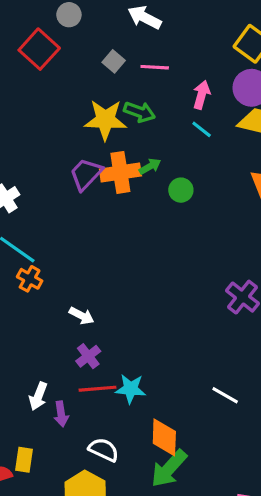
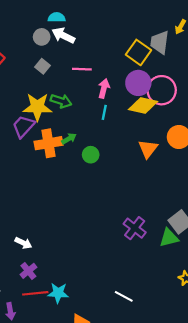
gray circle: (69, 15) -> (42, 37), moved
pink line: (155, 67) -> (82, 69), moved
cyan line: (202, 129) -> (104, 112), turned 64
purple trapezoid: (86, 174) -> (23, 126), moved

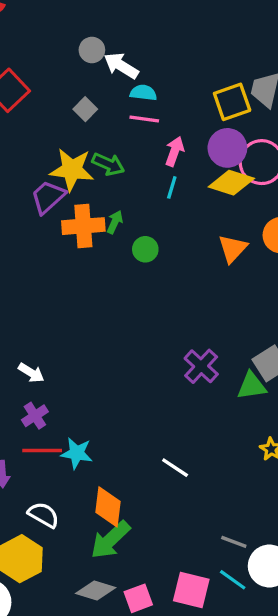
cyan semicircle: (57, 17) -> (143, 93), moved
gray circle: (42, 37) -> (92, 50), moved
yellow square: (139, 52) -> (232, 102), turned 30
green arrow: (69, 139) -> (115, 222), turned -40

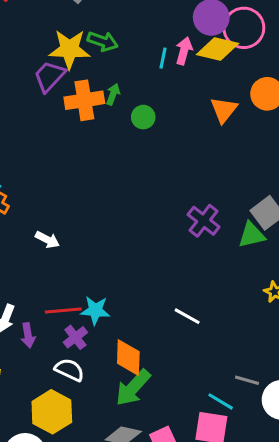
pink arrow: (175, 151) -> (184, 51), moved
purple cross: (35, 416) -> (75, 337), moved
cyan line: (233, 580) -> (221, 401), moved

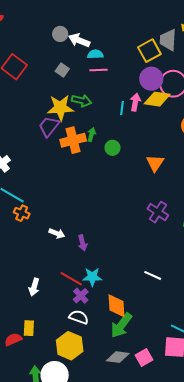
orange triangle: (224, 110) -> (155, 163), moved
red line: (63, 311) -> (71, 279), turned 40
purple arrow: (28, 335) -> (82, 243), moved

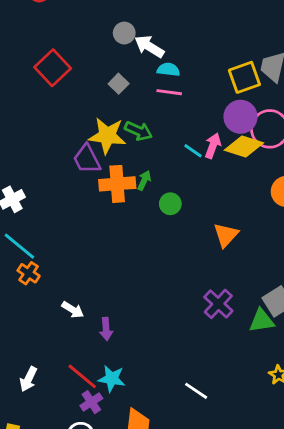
cyan line: (122, 108) -> (193, 151), turned -72
purple trapezoid: (49, 126) -> (87, 159), turned -75

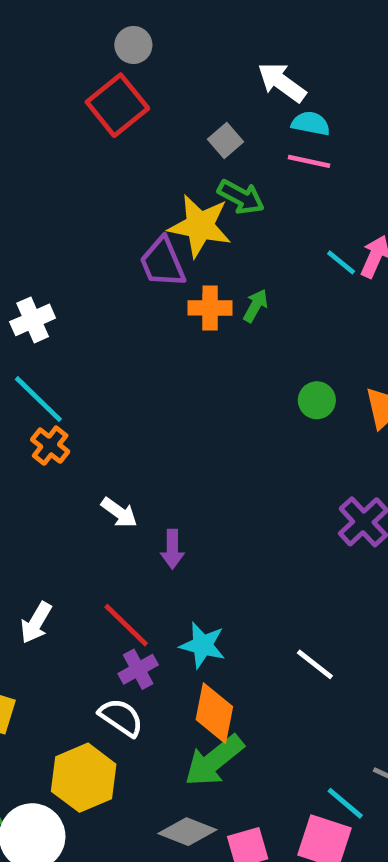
gray circle: (124, 33) -> (133, 45), moved
green arrow: (138, 131) -> (241, 197), moved
orange cross: (117, 184) -> (210, 308), size x0.7
green circle: (170, 204) -> (317, 400), moved
cyan star: (112, 379) -> (203, 645), moved

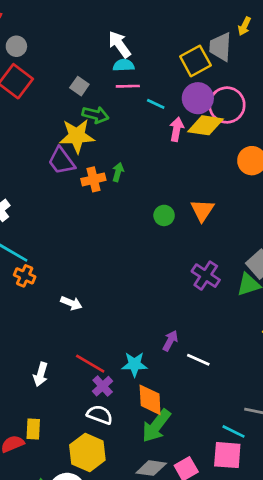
white arrow: (282, 82) -> (119, 44), moved, turned 32
cyan line: (341, 262) -> (156, 104), moved
purple arrow: (172, 549) -> (170, 341), moved, turned -138

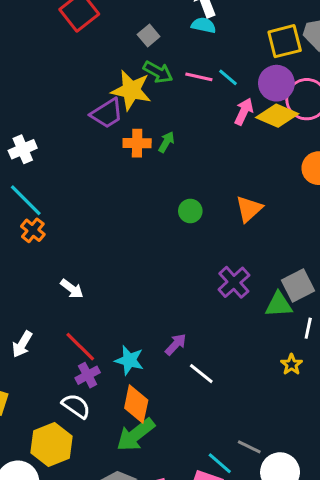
pink line: (128, 86) -> (199, 77), moved
purple trapezoid: (61, 161) -> (107, 113), turned -100
green circle: (164, 215) -> (190, 211), moved
white arrow: (71, 303) -> (72, 289), moved

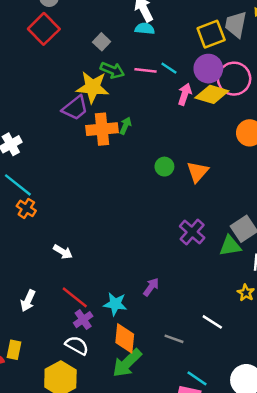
orange cross: (137, 143) -> (102, 129), size x1.4
green circle: (190, 211) -> (164, 167), moved
white line: (201, 374) -> (212, 322), moved
gray line: (249, 447) -> (174, 339), moved

